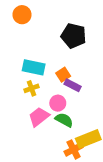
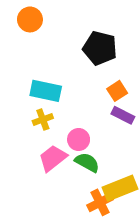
orange square: (63, 75) -> (117, 91), moved
purple rectangle: (73, 85) -> (123, 115), moved

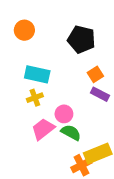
orange circle: (30, 19) -> (24, 30), moved

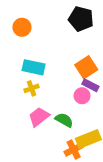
black pentagon: (81, 39) -> (81, 19), moved
orange square: (95, 74) -> (86, 67), size x1.5
pink circle: (64, 114) -> (82, 96), moved

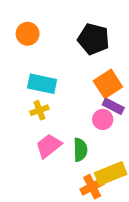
black pentagon: (81, 19) -> (93, 39), moved
green semicircle: (64, 120) -> (80, 150), turned 60

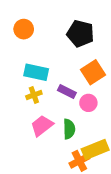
purple rectangle: (113, 106) -> (67, 92), moved

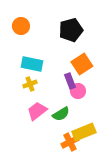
black pentagon: (80, 34) -> (71, 30), turned -30
purple rectangle: (67, 92) -> (70, 81), moved, turned 42
green semicircle: (69, 129) -> (61, 114), turned 60

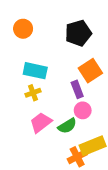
pink circle: (78, 91) -> (83, 110), moved

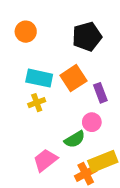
orange square: (90, 71) -> (73, 78), moved
purple rectangle: (77, 89) -> (100, 93), moved
pink trapezoid: (41, 123) -> (45, 160), moved

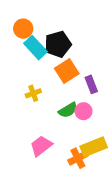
black pentagon: (87, 36) -> (58, 44), moved
cyan rectangle: (39, 78) -> (35, 48), moved, turned 35
green semicircle: (75, 139) -> (68, 110), moved

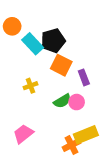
orange circle: (23, 29) -> (12, 26), moved
orange square: (67, 71) -> (61, 65), turned -30
pink trapezoid: (41, 146) -> (23, 134), moved

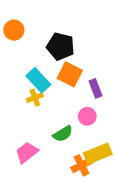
black pentagon: (53, 41) -> (60, 46), turned 30
cyan rectangle: (33, 44) -> (38, 80), moved
green semicircle: (62, 101) -> (63, 134), moved

